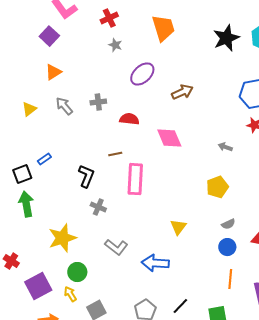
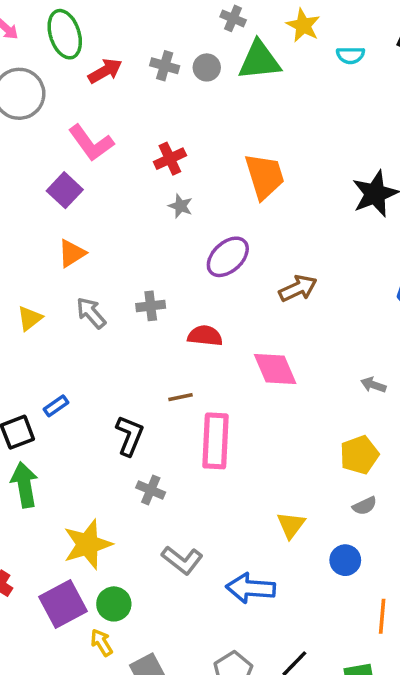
gray semicircle: (228, 224) -> (365, 506), moved
blue circle: (227, 247) -> (345, 560), moved
purple square: (38, 286) -> (63, 604), moved

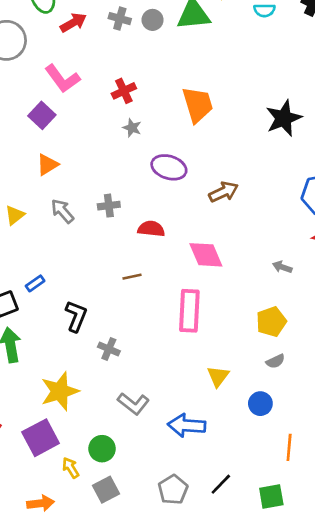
purple ellipse: (228, 257) -> (169, 167), turned 60
black L-shape: (130, 436) -> (76, 316), moved
pink rectangle: (216, 441) -> (189, 311), moved
green circle: (114, 604) -> (102, 449), moved

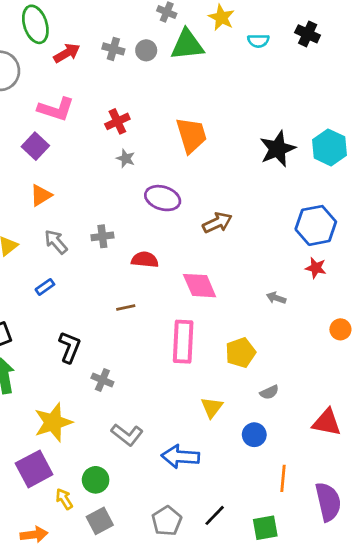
pink L-shape: (62, 79) -> (56, 109), turned -36
blue rectangle: (35, 283) -> (45, 287), moved
yellow pentagon: (271, 322) -> (241, 353), moved

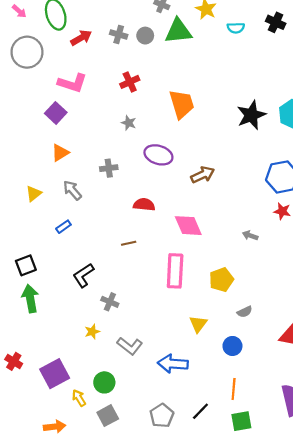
red cross: (117, 121) -> (130, 82), moved
gray cross: (102, 236) -> (109, 168), moved
black L-shape: (70, 347) -> (83, 275), turned -145
yellow star: (53, 422) -> (92, 332), moved, size x0.5
orange line: (283, 478) -> (234, 389), moved

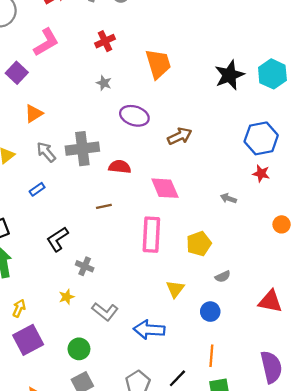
pink L-shape: (72, 83) -> (46, 42), turned -48
purple square: (56, 113) -> (17, 73), moved
gray cross: (109, 168) -> (82, 149), moved, size x1.8
yellow arrow: (79, 398) -> (19, 308), moved, turned 56

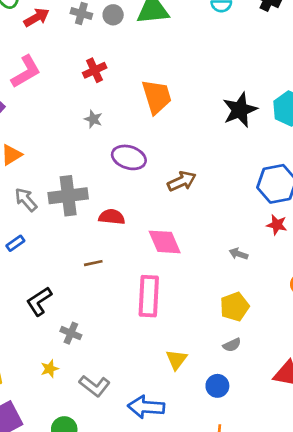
yellow pentagon: (199, 244) -> (235, 307), moved

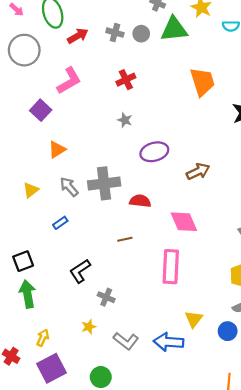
orange trapezoid: (157, 97) -> (202, 82), moved
purple ellipse: (129, 157) -> (154, 152), turned -32
blue circle: (217, 386) -> (228, 331), moved
blue arrow: (146, 407) -> (169, 342), moved

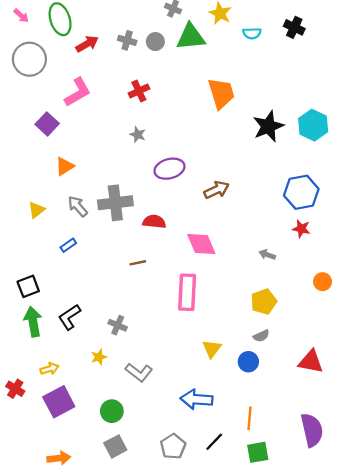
black L-shape: (80, 271) -> (69, 317), moved
yellow arrow: (43, 338) -> (49, 369), turned 49
blue arrow: (169, 342) -> (197, 399), moved

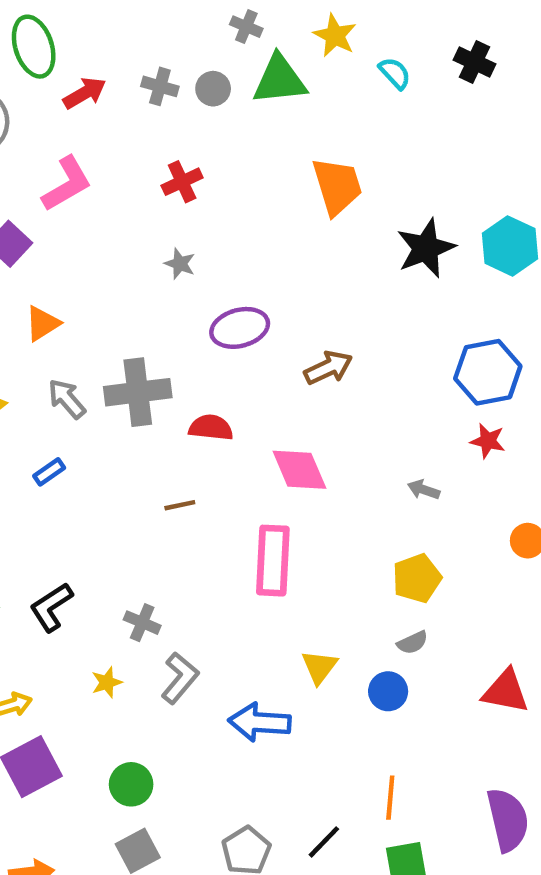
cyan semicircle: (252, 33) -> (395, 73), turned -132
gray L-shape: (139, 372) -> (180, 678), moved, turned -88
blue arrow: (197, 399) -> (260, 722), moved

